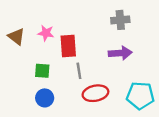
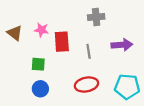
gray cross: (120, 20) -> (96, 17), moved
purple arrow: (120, 53) -> (122, 45), moved
gray line: (79, 71) -> (89, 51), moved

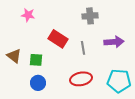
pink star: (41, 30) -> (28, 15), moved
brown triangle: (15, 33) -> (14, 56), moved
red rectangle: (62, 42) -> (58, 39), turned -54

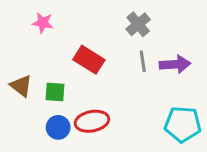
gray cross: (90, 16) -> (138, 24), turned -35
gray line: (83, 48) -> (143, 61), moved
red ellipse: (81, 79) -> (92, 121), moved

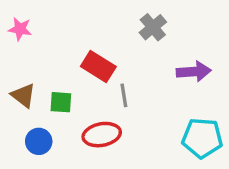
pink star: (43, 23) -> (20, 29), moved
gray line: (143, 61) -> (124, 95), moved
blue circle: (58, 127) -> (39, 141), moved

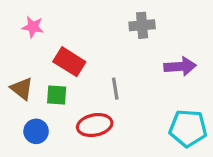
gray cross: (153, 27) -> (142, 25), turned 35
pink star: (20, 29) -> (33, 27), moved
red rectangle: (98, 66) -> (69, 62), moved

